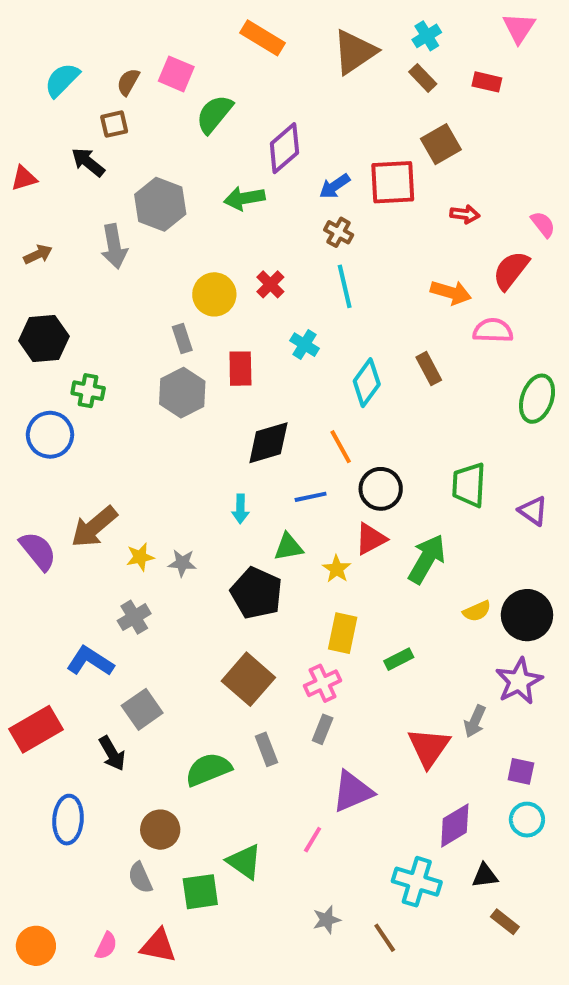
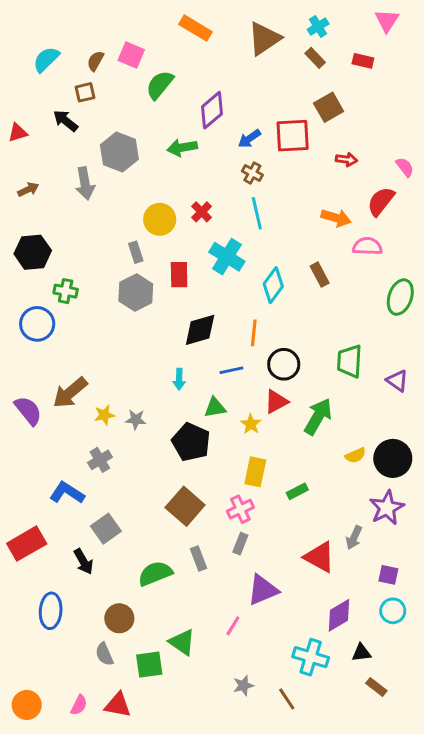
cyan cross: (305, 345) -> (227, 257), size x1.6
orange line: (341, 447) -> (254, 333), turned 35
red triangle: (429, 747) -> (320, 557), turned -36

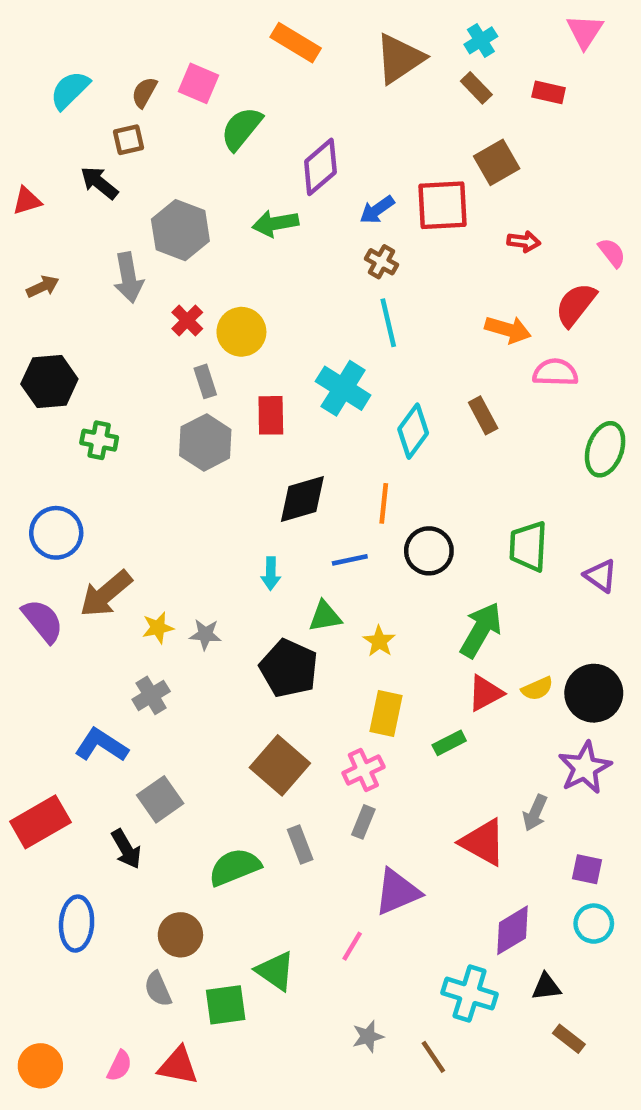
red cross: (202, 212) -> (187, 320), moved
blue circle: (37, 324) -> (56, 533), moved
red triangle: (276, 402) -> (485, 693), moved

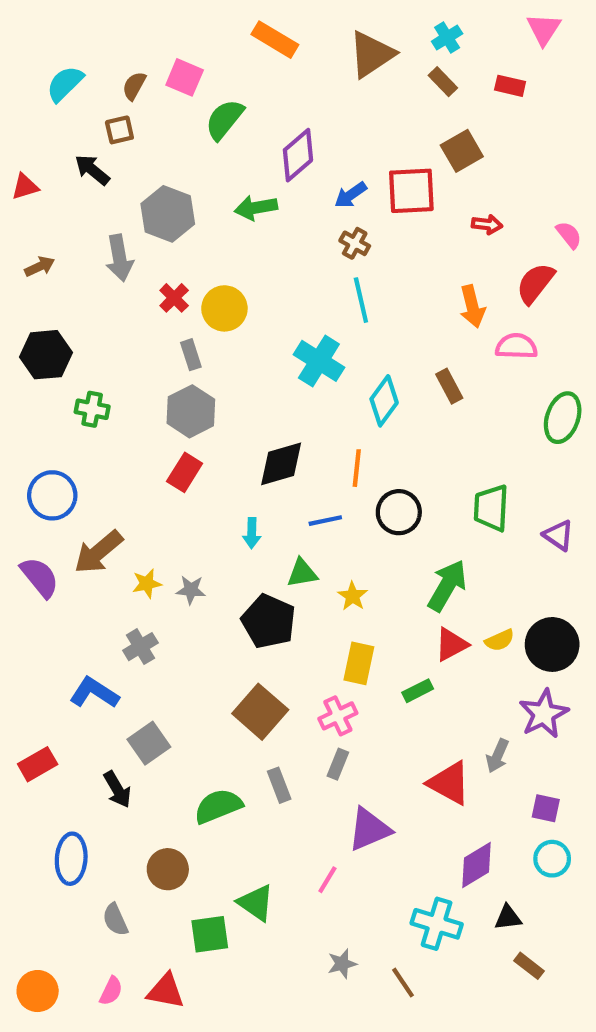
orange arrow: (508, 330) -> (472, 306), turned 60
red rectangle: (271, 415) -> (185, 472), moved, turned 33
red rectangle: (40, 822) -> (38, 764), size x0.7
gray semicircle: (158, 989) -> (115, 920), moved

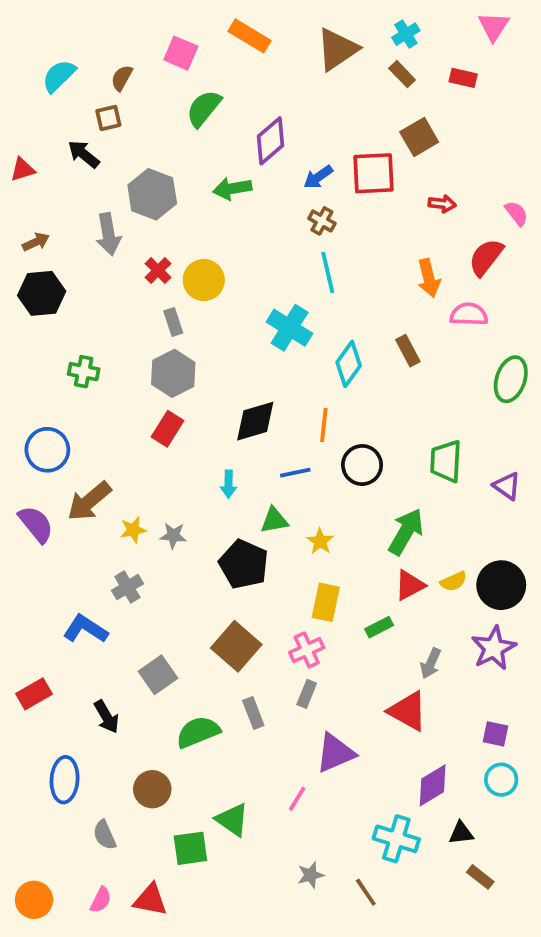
pink square: (185, 77) -> (181, 53), moved
black hexagon: (46, 355) -> (42, 293), moved
gray square: (149, 743) -> (158, 675), moved
gray arrow: (497, 756) -> (431, 663), moved

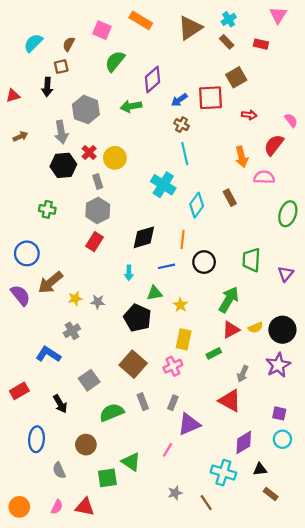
black arrow: (84, 154) -> (47, 87), turned -126
black hexagon: (42, 293) -> (63, 165), moved
purple triangle: (507, 486) -> (286, 274), turned 35
gray rectangle: (307, 694) -> (173, 403), moved

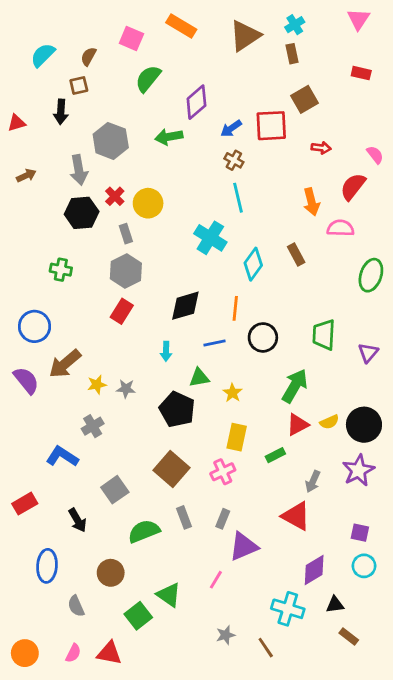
brown rectangle: (227, 42) -> (292, 54), turned 32
red rectangle: (261, 44) -> (361, 73), moved
green square: (107, 478) -> (138, 616), turned -30

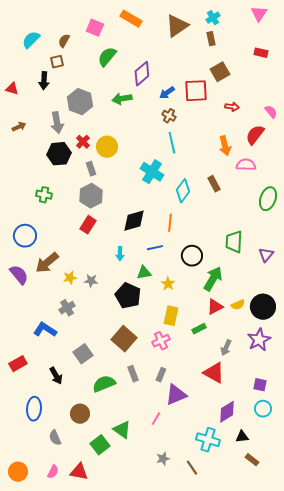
red triangle: (17, 123) -> (12, 89), turned 32
black circle: (263, 337) -> (192, 256), moved

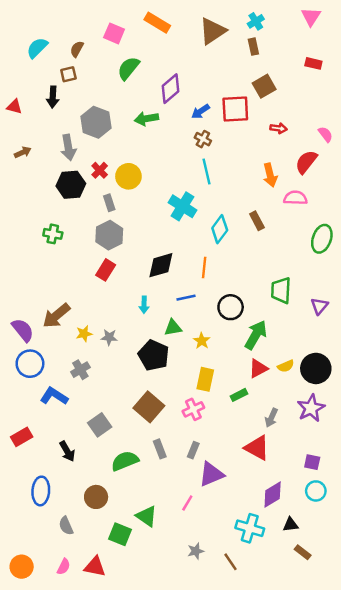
blue circle: (25, 236) -> (30, 364), moved
green square: (100, 445) -> (120, 534), turned -30

